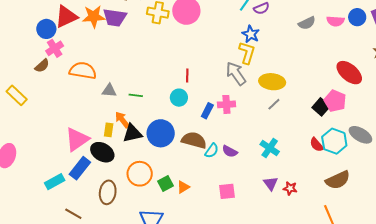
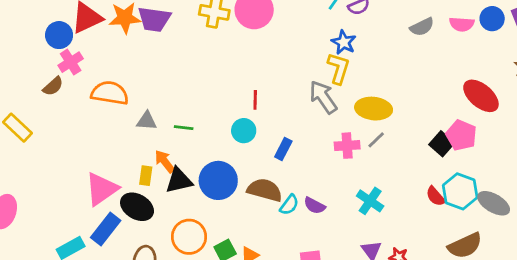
pink cross: (226, 104) -> (347, 146), moved
gray ellipse: (360, 135) -> (494, 203), moved

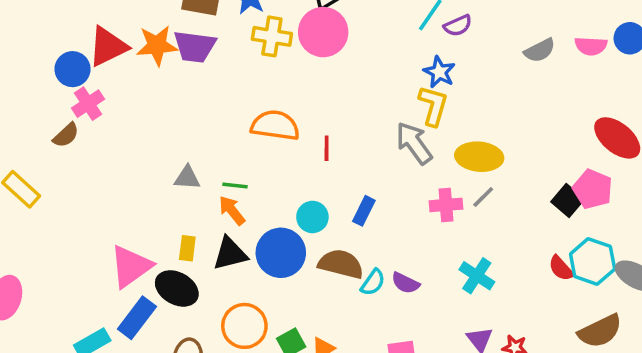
orange semicircle: (110, 93) -> (275, 125), moved
cyan circle: (244, 131) -> (312, 217), moved
orange arrow: (165, 161) -> (232, 210), moved

